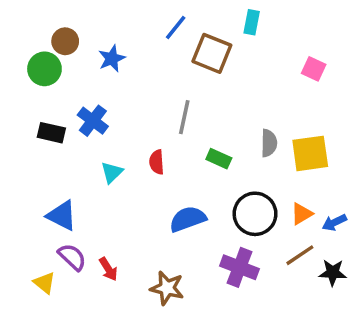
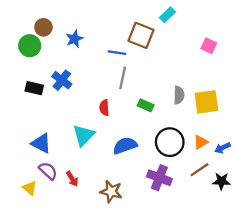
cyan rectangle: (252, 22) -> (167, 15), turned 35
blue line: (176, 27) -> (117, 53), moved, turned 60
cyan triangle: (112, 172) -> (84, 135), moved, size x1.5

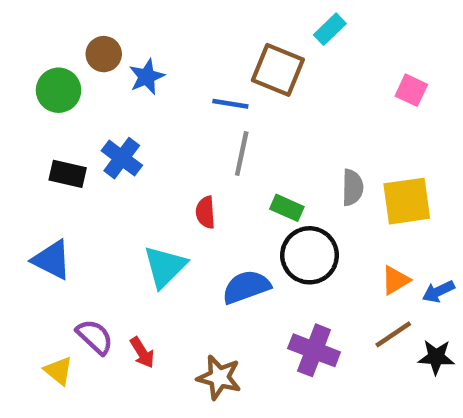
brown circle: (43, 27) -> (104, 54), moved
black circle: (170, 142) -> (310, 255), moved
blue triangle: (41, 143) -> (52, 260), moved

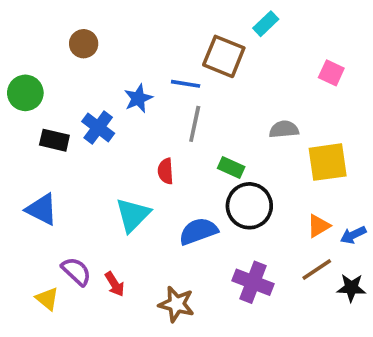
blue star: (147, 77) -> (138, 98), moved
green circle: (59, 90) -> (25, 93), moved
gray semicircle: (352, 187) -> (284, 129), moved, turned -96

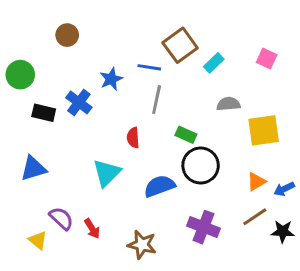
cyan rectangle: (266, 24) -> (214, 63), moved
brown square: (224, 56) -> (180, 45), turned 32
blue triangle: (42, 209) -> (33, 168), turned -44

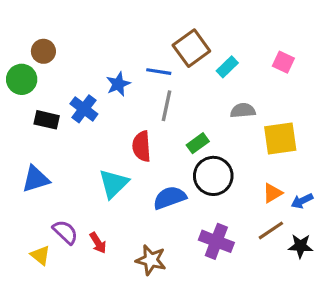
brown circle: (67, 35) -> (43, 51), moved
green rectangle: (186, 135) -> (198, 143), turned -60
red semicircle: (133, 138) -> (142, 146), size x1.4

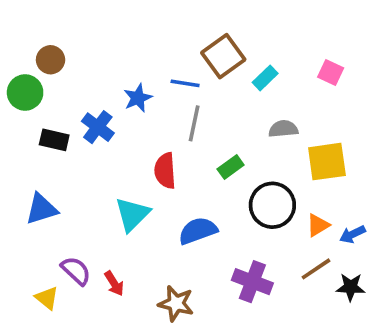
black circle: (213, 176) -> (272, 205), moved

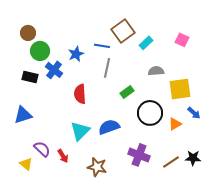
green circle: (25, 92) -> (40, 51), moved
red semicircle: (165, 171) -> (80, 94), moved
cyan triangle: (132, 214) -> (80, 131), moved
blue arrow: (352, 234) -> (194, 113), moved, turned -112
brown line: (316, 269) -> (171, 162), moved

